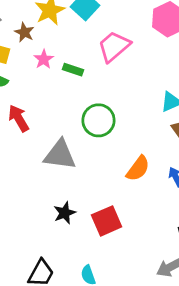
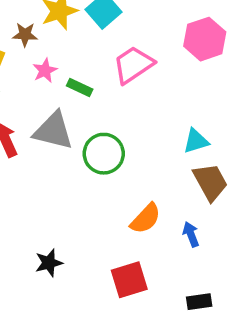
brown star: (24, 32) -> (25, 34), turned -30
gray triangle: (60, 155) -> (53, 131), moved
red square: (107, 221) -> (129, 280), moved

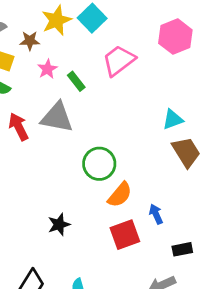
green rectangle: (80, 88) -> (76, 81), turned 30
green circle: (104, 154) -> (99, 164), moved
orange semicircle: (146, 219) -> (120, 195), moved
blue arrow: (191, 234) -> (156, 214), moved

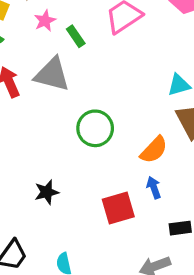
orange semicircle: (120, 195) -> (154, 150), moved

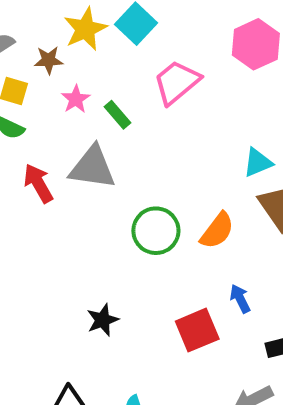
orange semicircle: (154, 150) -> (217, 231), moved

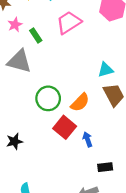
red square: (197, 330) -> (65, 127), moved, turned -35

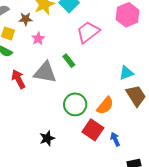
green rectangle: (36, 36) -> (69, 61), moved
black star: (14, 141) -> (47, 138), moved

